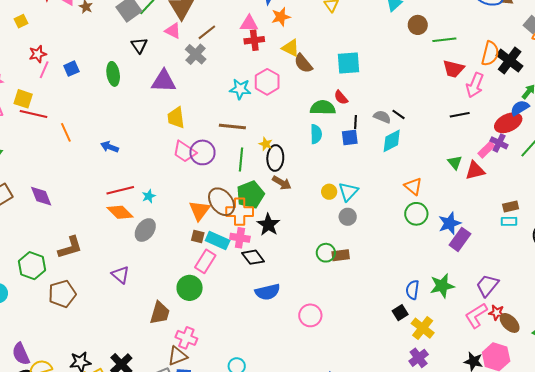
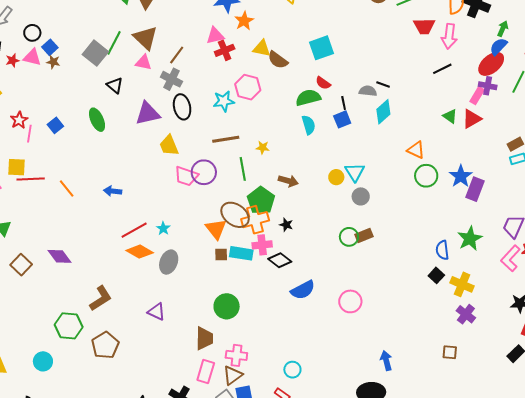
black ellipse: (275, 158) -> (182, 107), moved
black star: (268, 225) -> (286, 225), size x0.6
pink rectangle: (205, 261) -> (206, 372), moved

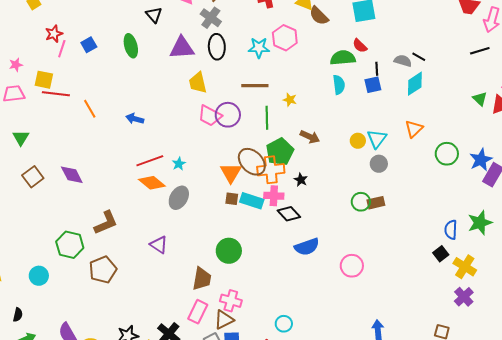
orange triangle: (416, 150) -> (414, 129), moved, turned 42

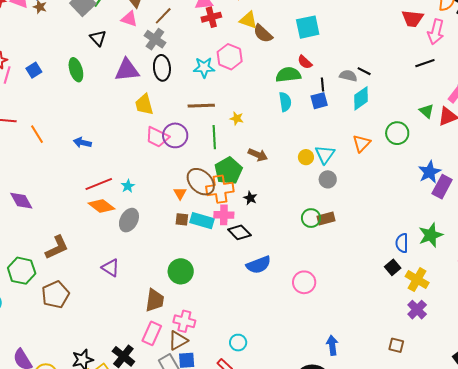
green circle: (447, 154) -> (397, 133), moved
orange triangle: (231, 173) -> (180, 193), size x0.6

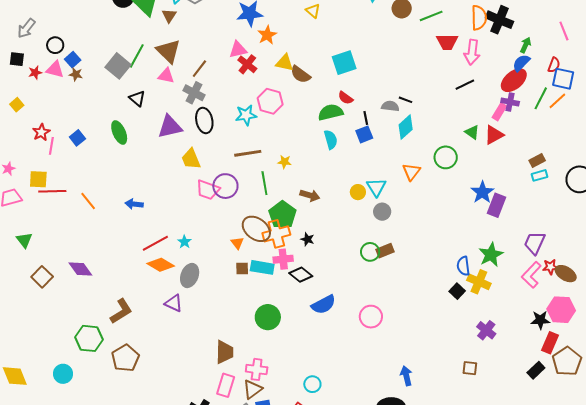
red cross: (211, 17) -> (247, 64), turned -30
purple triangle: (111, 268) -> (174, 303), moved
green circle: (181, 271) -> (268, 317), moved
yellow cross: (417, 280) -> (479, 282), moved

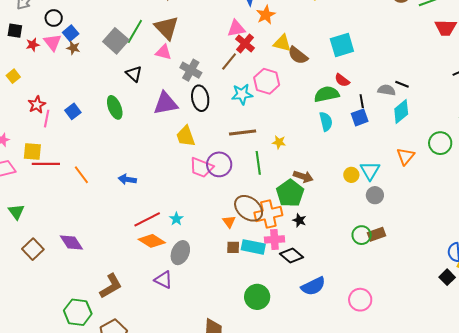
pink triangle: (55, 69) -> (53, 42), turned 36
brown line: (199, 69) -> (229, 62), moved
green pentagon: (282, 215) -> (290, 193), moved

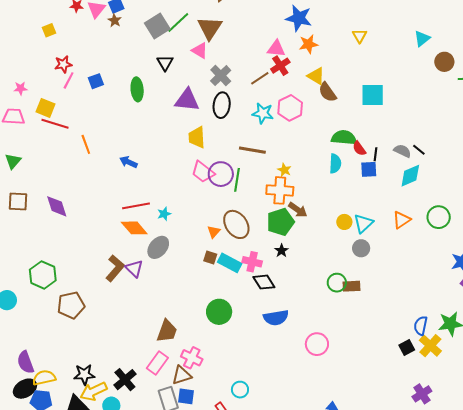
red semicircle: (342, 80) -> (359, 148), moved
green line: (258, 163) -> (237, 180), moved
orange cross: (268, 214) -> (280, 190), moved
brown square: (33, 249) -> (18, 202), turned 30
brown L-shape: (111, 286) -> (115, 268), moved, turned -36

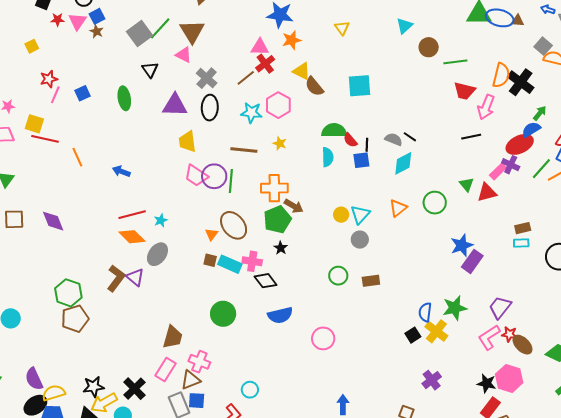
yellow star: (284, 170) -> (280, 143), moved
green hexagon: (43, 275) -> (68, 293), moved
brown rectangle: (351, 286) -> (371, 281), moved

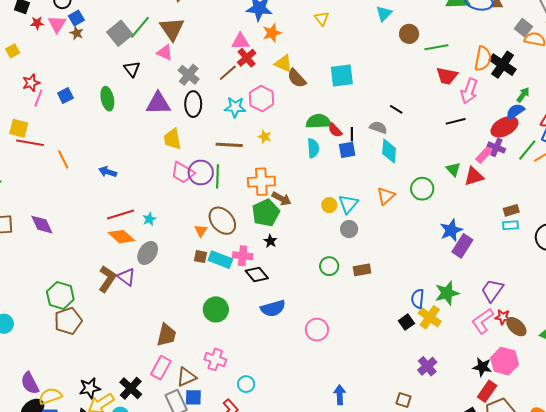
black line: (410, 137) -> (396, 109), moved
cyan diamond: (403, 163) -> (389, 151), turned -55
pink cross: (199, 362) -> (215, 359), moved

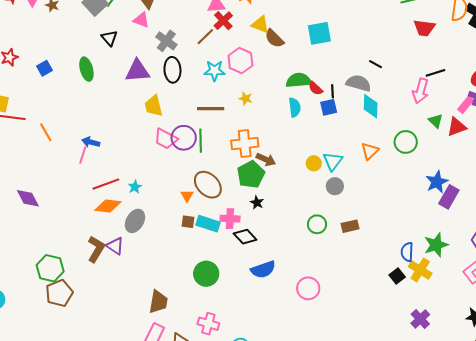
pink arrow: (469, 91) -> (421, 91), moved
pink line: (38, 98) -> (83, 155), moved
gray semicircle: (378, 127) -> (359, 83), size x1.4
orange diamond: (121, 237) -> (108, 206), turned -32

